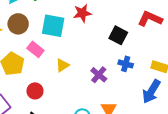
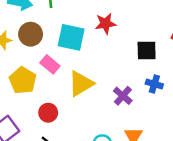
black square: (118, 35) -> (147, 51), turned -30
yellow triangle: (62, 65) -> (81, 84), size x1.6

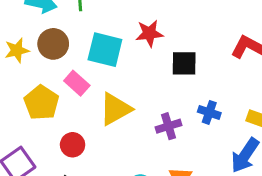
black square: (147, 51) -> (184, 63), moved
purple cross: (123, 96) -> (168, 126), turned 30

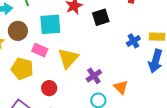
blue cross: (209, 112) -> (133, 41), moved, turned -32
purple cross: (168, 126) -> (94, 76), moved

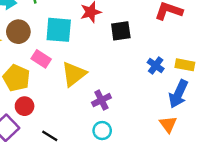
blue cross: (133, 41) -> (156, 66), turned -32
orange triangle: (121, 87) -> (168, 124), moved
red circle: (49, 88) -> (25, 106), moved

